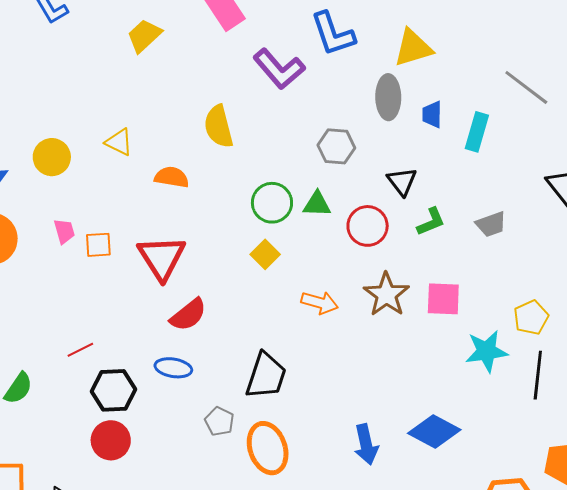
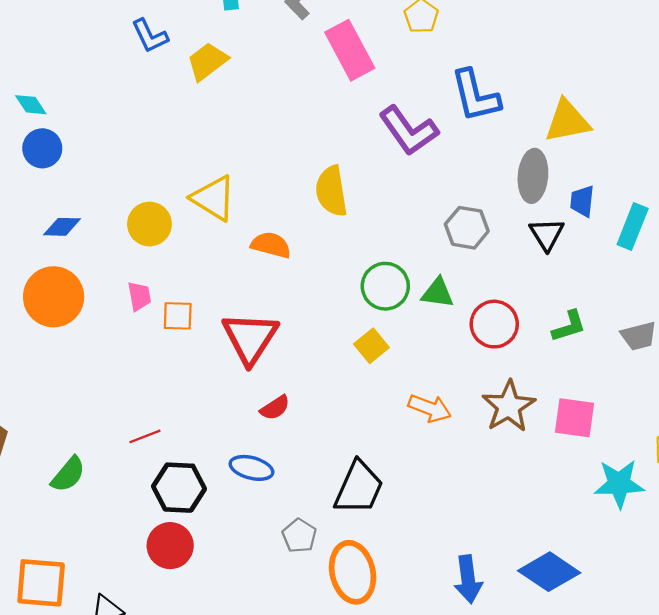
yellow trapezoid: (144, 36) -> (207, 61), moved
yellow triangle: (119, 142) -> (213, 198), size x1.4
yellow circle: (52, 157) -> (149, 224), moved
black triangle: (402, 181) -> (547, 234), moved
red semicircle: (188, 315) -> (275, 408), size x0.7

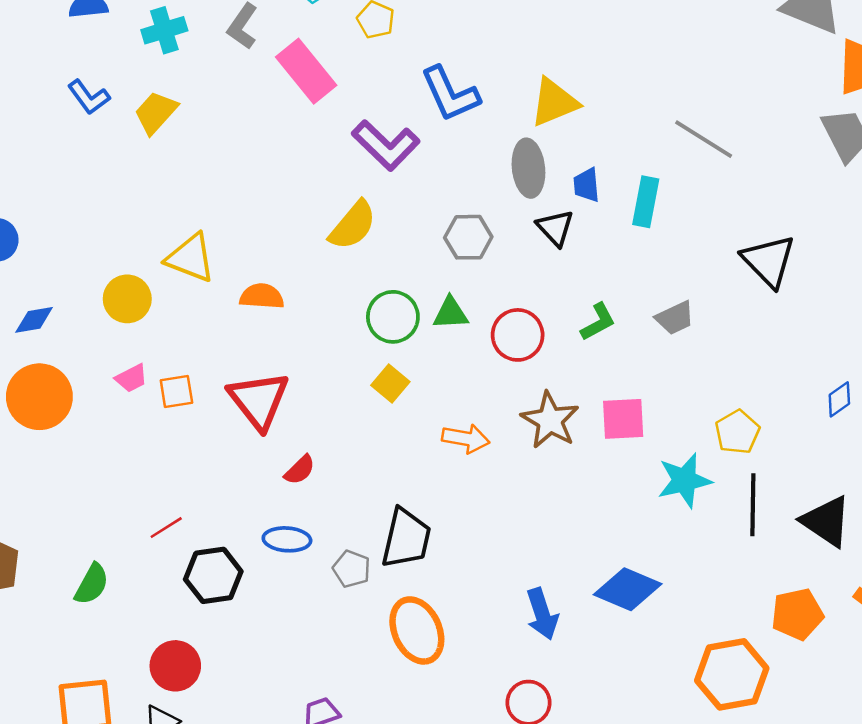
yellow semicircle: (331, 191) -> (353, 225), moved, turned -120
pink trapezoid: (139, 296) -> (131, 378), turned 84
gray pentagon: (299, 536) -> (352, 569), moved
red circle: (170, 546) -> (175, 666), moved

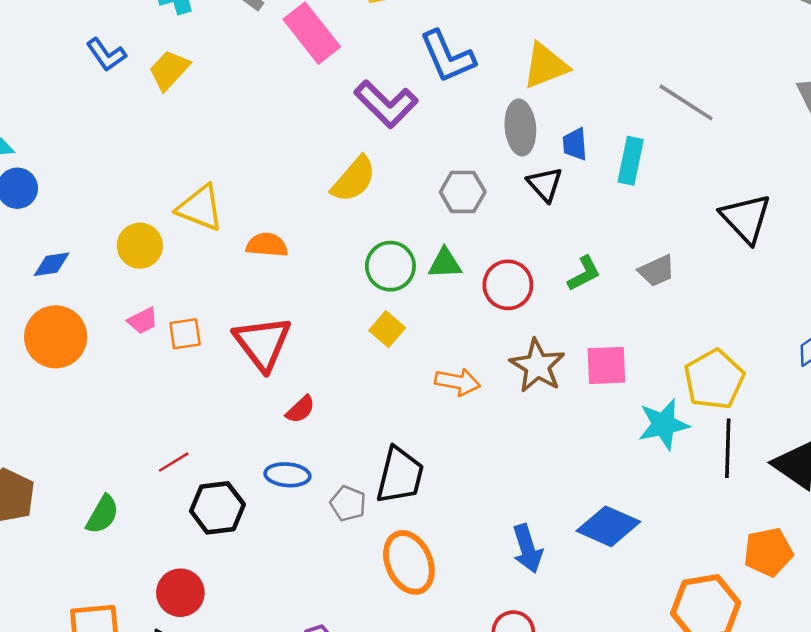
yellow pentagon: (737, 432) -> (714, 379), size x1.4

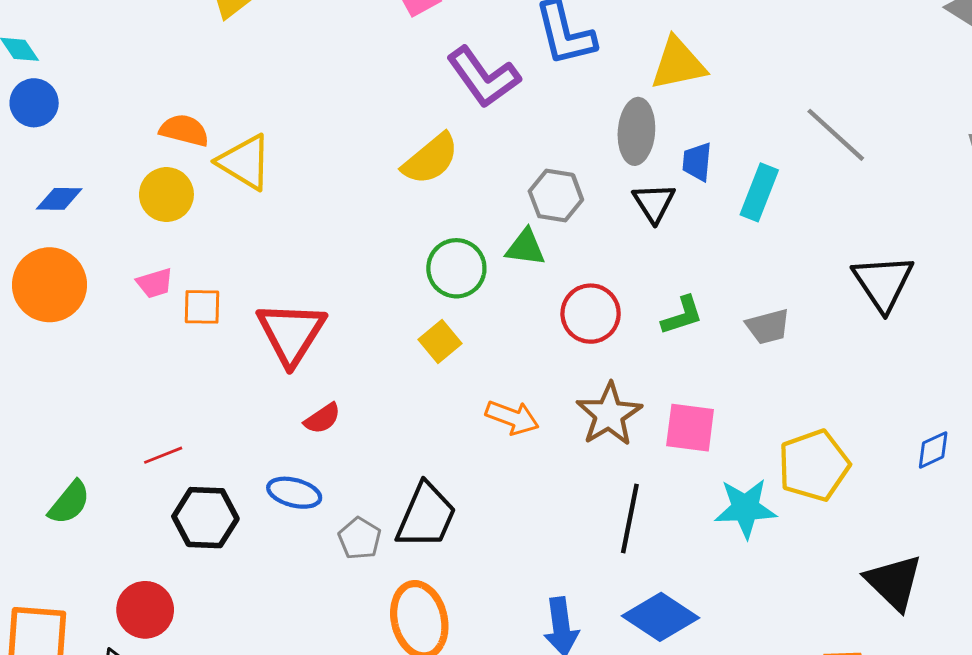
orange semicircle: (267, 245) -> (184, 130), moved
green triangle: (445, 263) -> (525, 247), moved
black line: (728, 448) -> (630, 518), moved

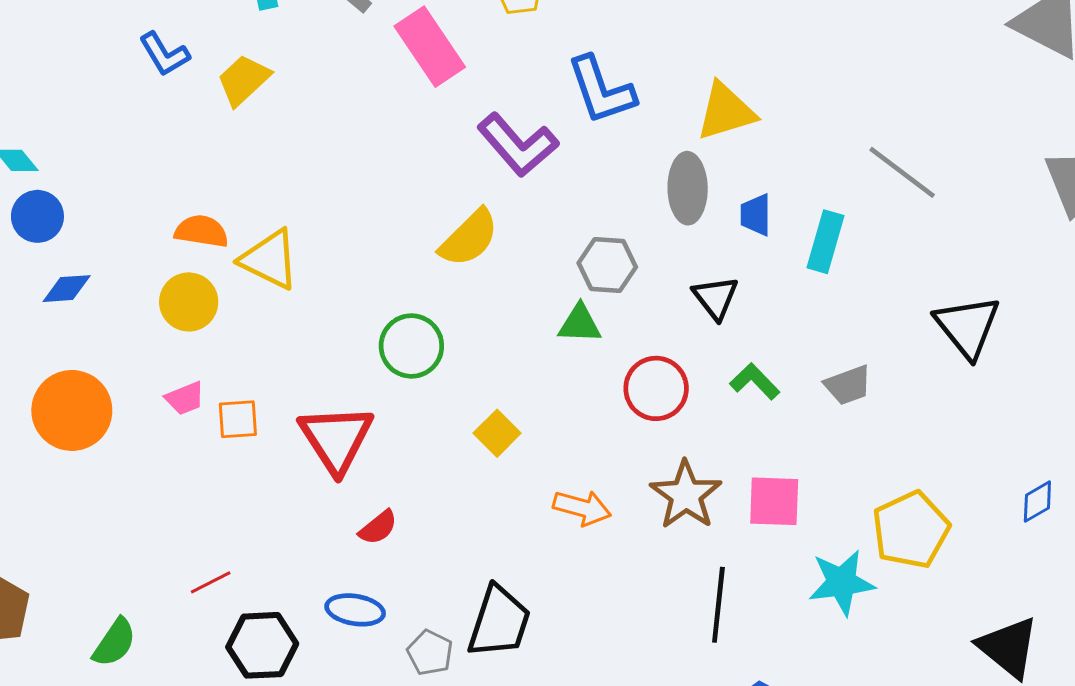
blue diamond: (59, 199) -> (67, 289), moved
black triangle: (654, 203) -> (716, 298), moved
green circle: (456, 268) -> (411, 346), moved
green L-shape: (682, 315) -> (755, 382), turned -111

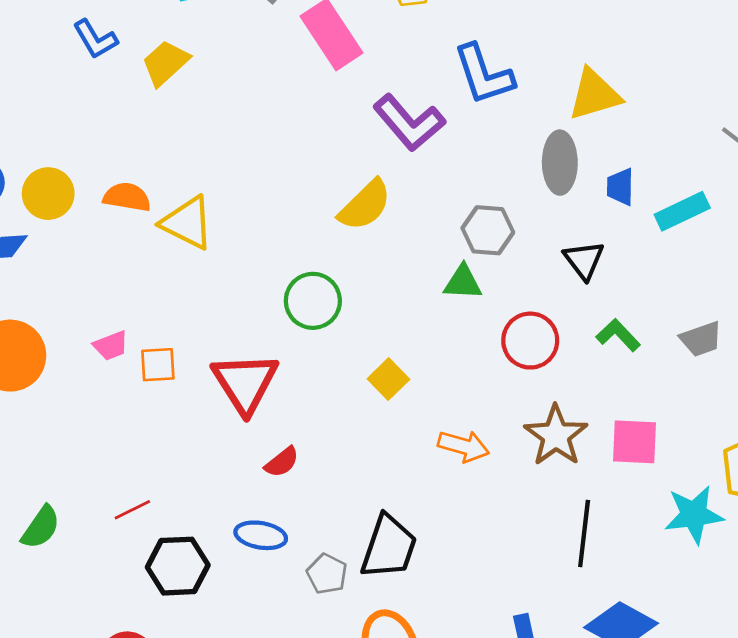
cyan rectangle: (825, 242) -> (682, 211), turned 48
yellow circle: (189, 302) -> (48, 194), moved
green semicircle: (114, 643) -> (41, 527), moved

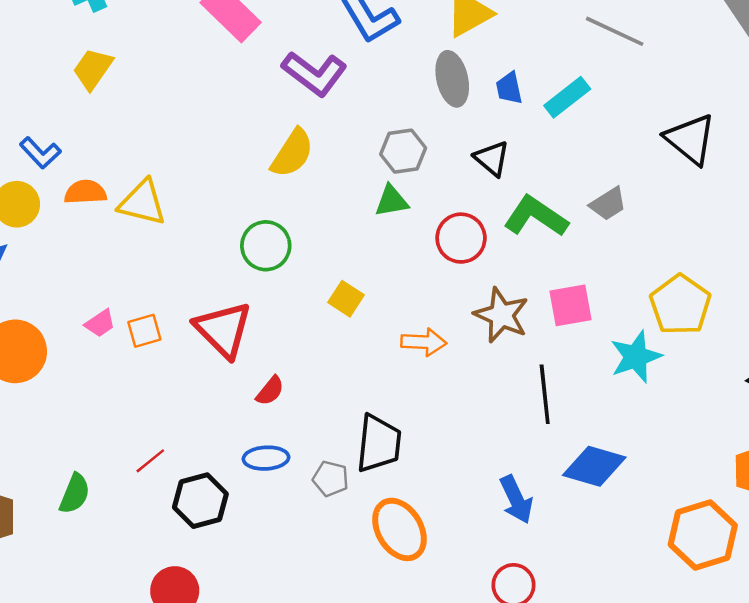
blue L-shape: (95, 39) -> (40, 153), moved
green L-shape: (618, 335) -> (536, 216), size x1.6

